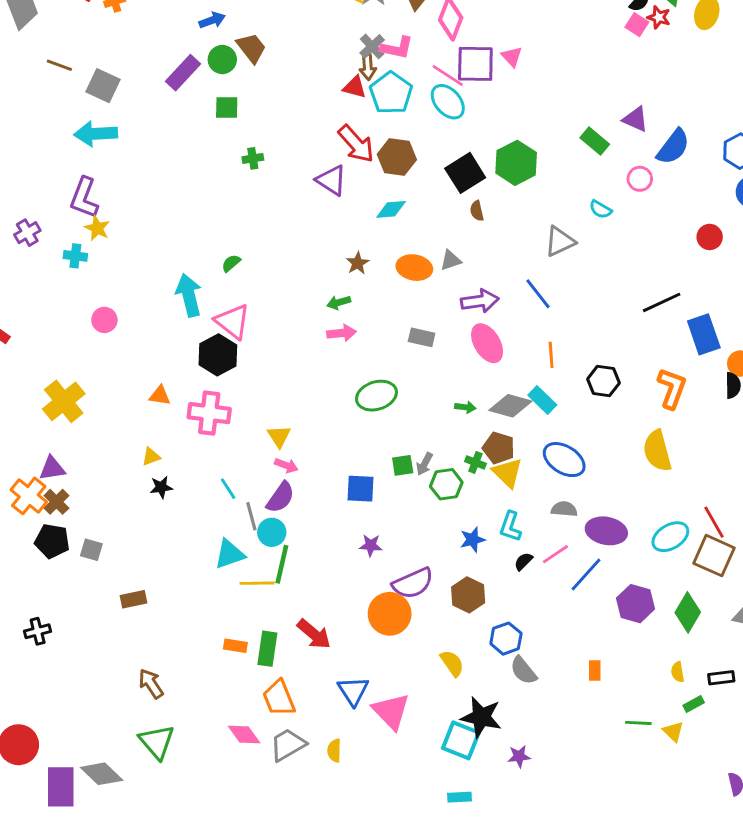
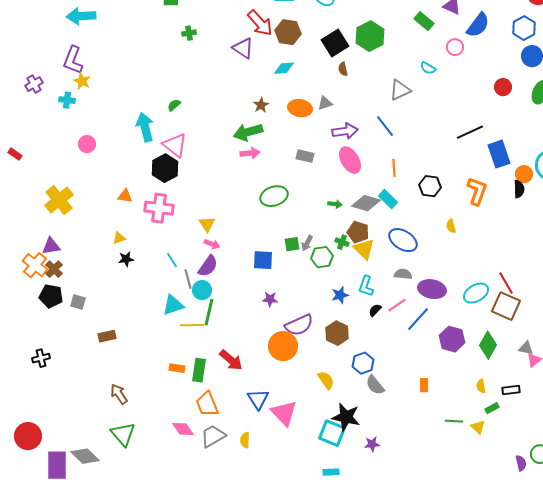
green arrow: (339, 302) -> (248, 132), size x1.8
yellow semicircle: (657, 451) -> (451, 226), moved, size x0.5

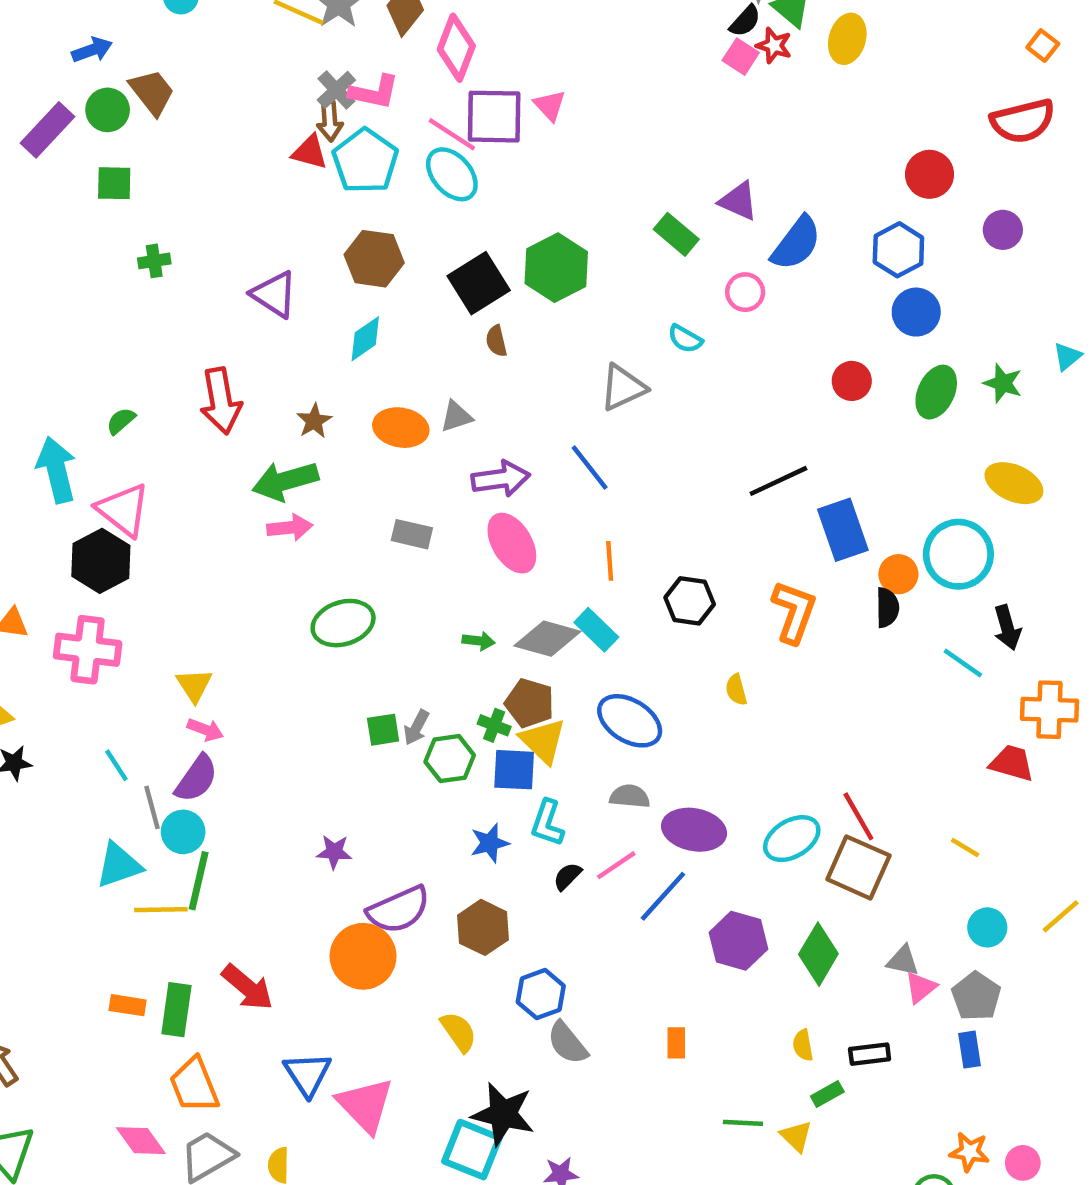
red arrow: (260, 23) -> (221, 401), moved, turned 32
cyan diamond: (284, 68) -> (365, 339), turned -30
blue square: (263, 260) -> (514, 770), moved

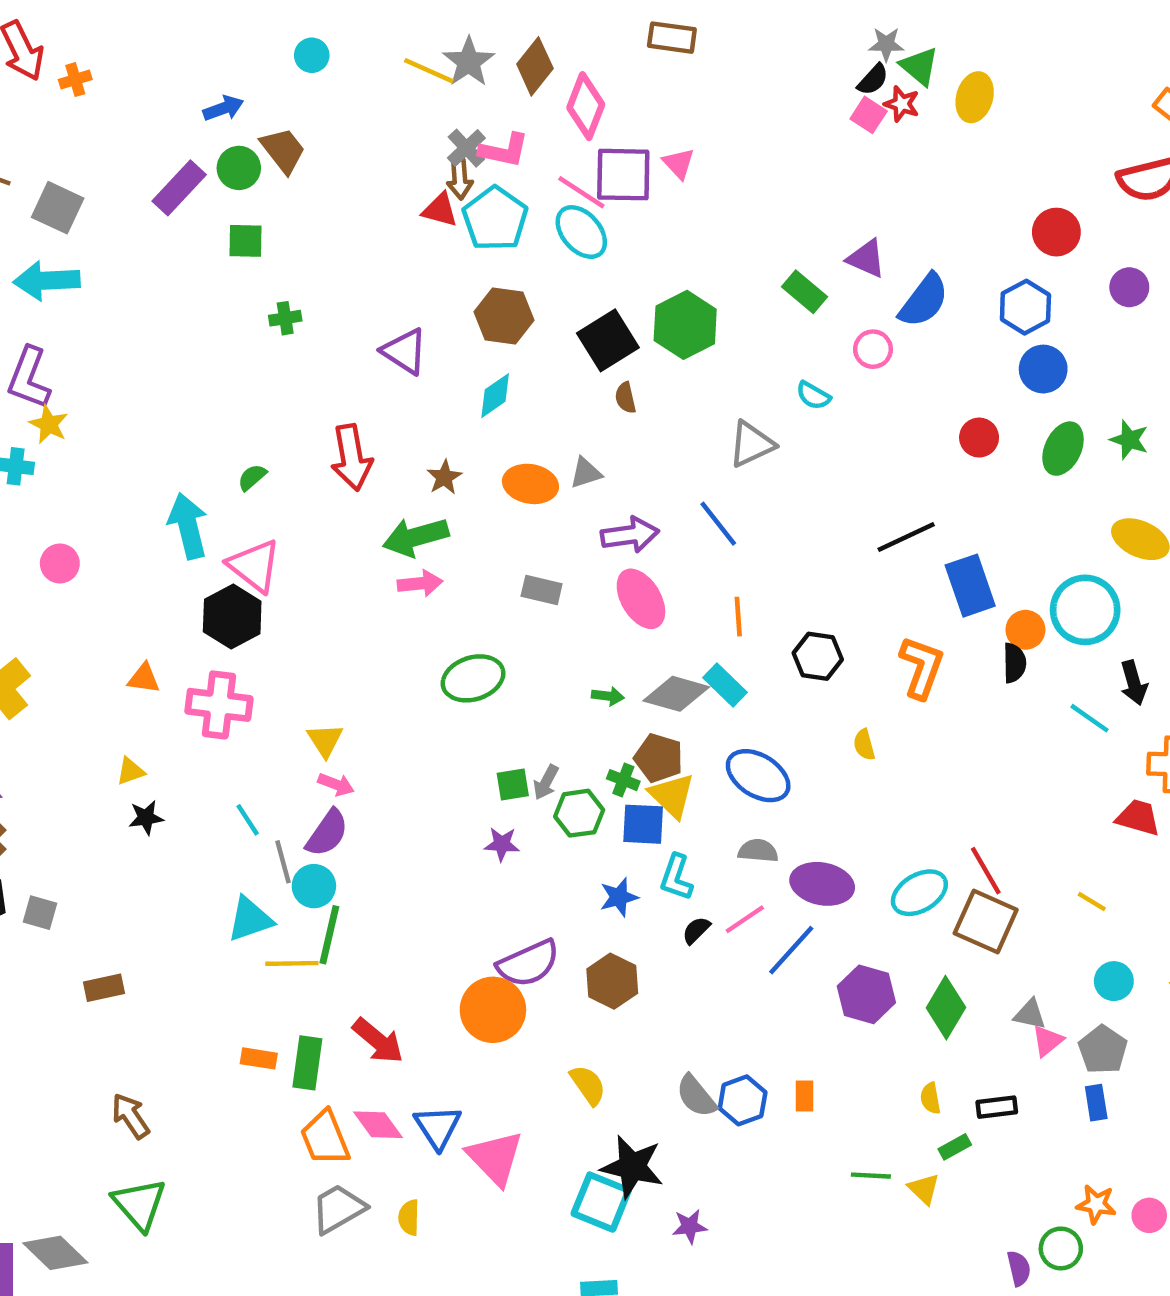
purple star: (334, 852) -> (502, 844), moved
blue hexagon: (541, 994) -> (743, 1100), moved
pink diamond: (141, 1141) -> (378, 1125), moved

